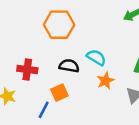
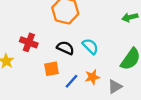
orange star: (105, 81) -> (92, 77), moved
blue line: (44, 110) -> (72, 81), moved

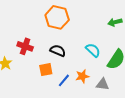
cyan semicircle: (90, 46) -> (93, 50), moved
gray triangle: (115, 86) -> (103, 84), turned 40

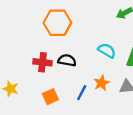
red cross: (25, 46) -> (43, 62), moved
orange square: (46, 70) -> (50, 97), moved

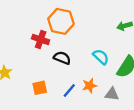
red cross: (43, 62) -> (41, 39), moved

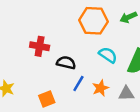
orange hexagon: (61, 21) -> (93, 21), moved
blue line: (69, 90) -> (78, 84), moved

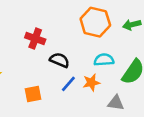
cyan semicircle: (108, 55) -> (104, 60), turned -48
orange star: (101, 88) -> (91, 83), moved

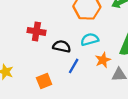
cyan semicircle: (104, 60) -> (90, 39), moved
orange star: (91, 83) -> (103, 60), moved

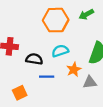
blue line: (74, 66) -> (47, 77), turned 64

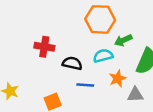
green arrow: (86, 14) -> (123, 40), moved

